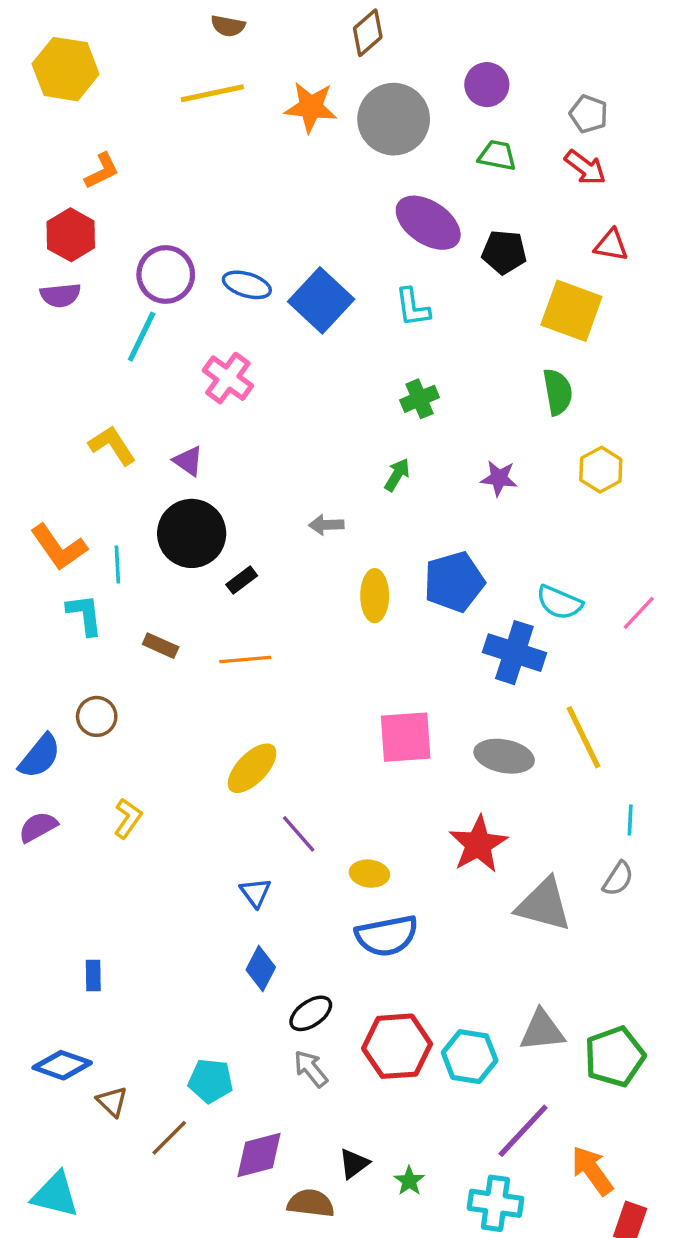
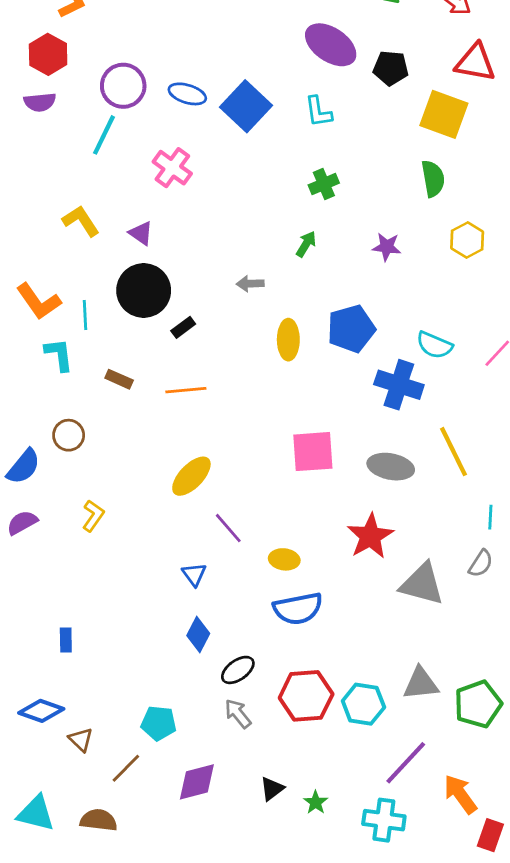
red triangle: (611, 245) -> (475, 63), size x1.5
brown semicircle: (311, 1203) -> (99, 820), moved

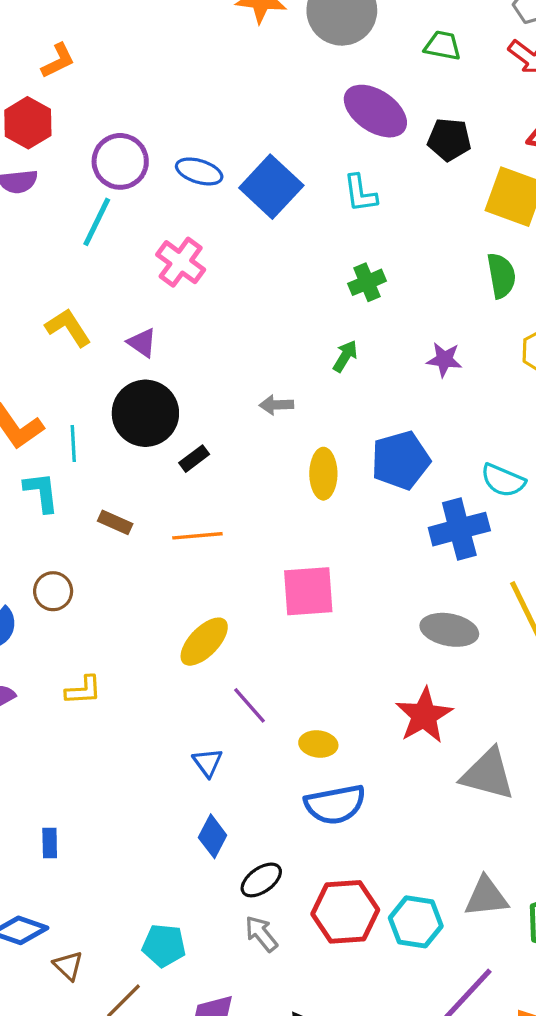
blue cross: (399, 385) -> (459, 529), turned -33
pink square: (313, 452) -> (308, 591), moved
yellow L-shape: (93, 516) -> (83, 690), turned 52

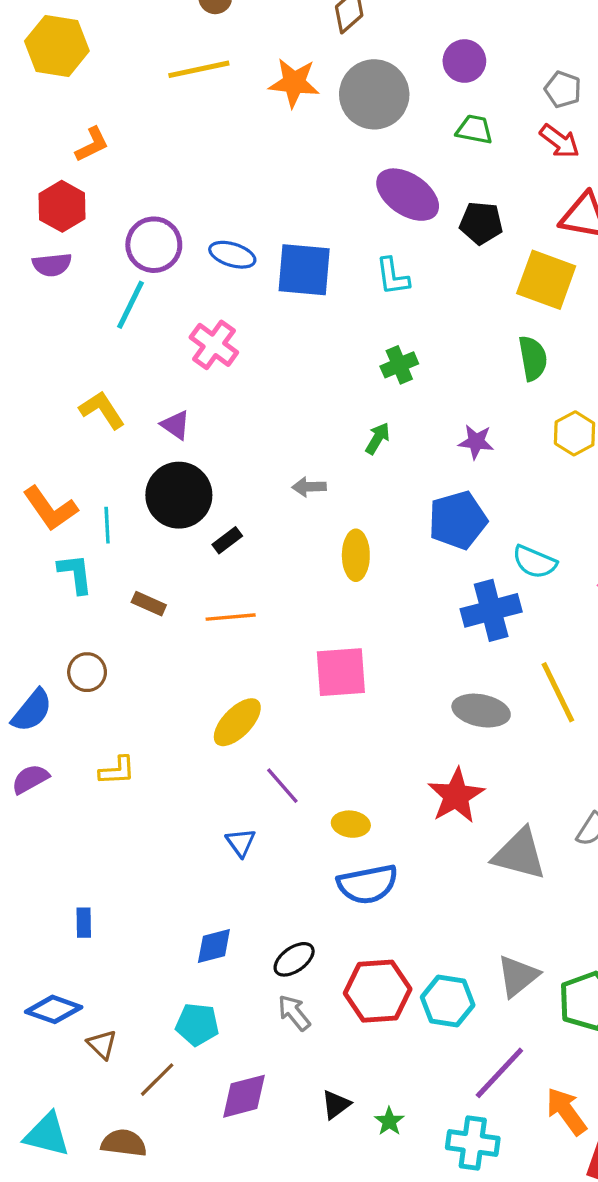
blue square: (271, 187) -> (304, 270), turned -38
blue pentagon: (401, 460) -> (458, 520), moved
blue diamond: (213, 836) -> (214, 946), moved, turned 48
gray triangle: (486, 897) -> (518, 976), turned -33

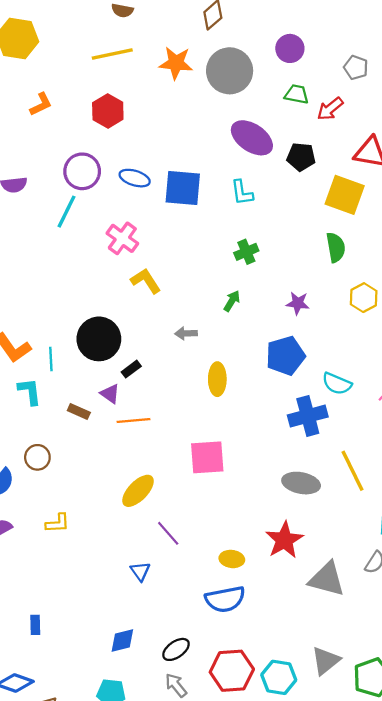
red arrow: (560, 141) -> (330, 109), moved, turned 104
red hexagon: (62, 206) -> (108, 111), moved
yellow L-shape: (102, 410) -> (146, 281), moved
purple triangle: (176, 425) -> (110, 394), moved
yellow ellipse: (351, 824) -> (232, 559), moved

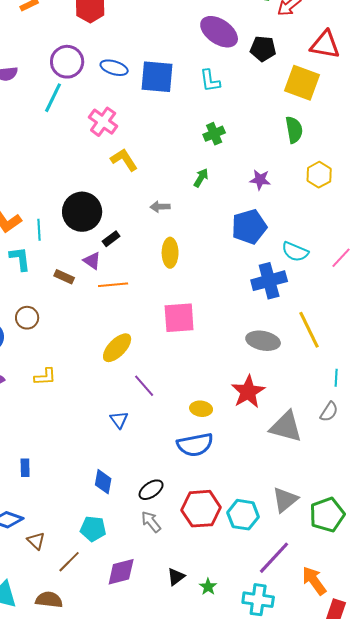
yellow ellipse: (217, 379) -> (170, 253), moved
blue diamond: (122, 641) -> (103, 482), turned -65

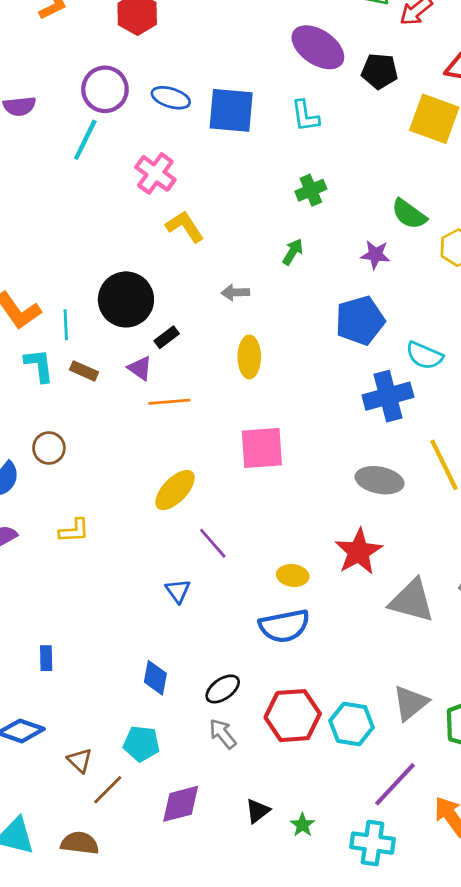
green semicircle: (294, 130) -> (409, 214), moved, turned 136
brown rectangle: (64, 277) -> (84, 371), moved
brown triangle: (36, 541) -> (80, 760), moved

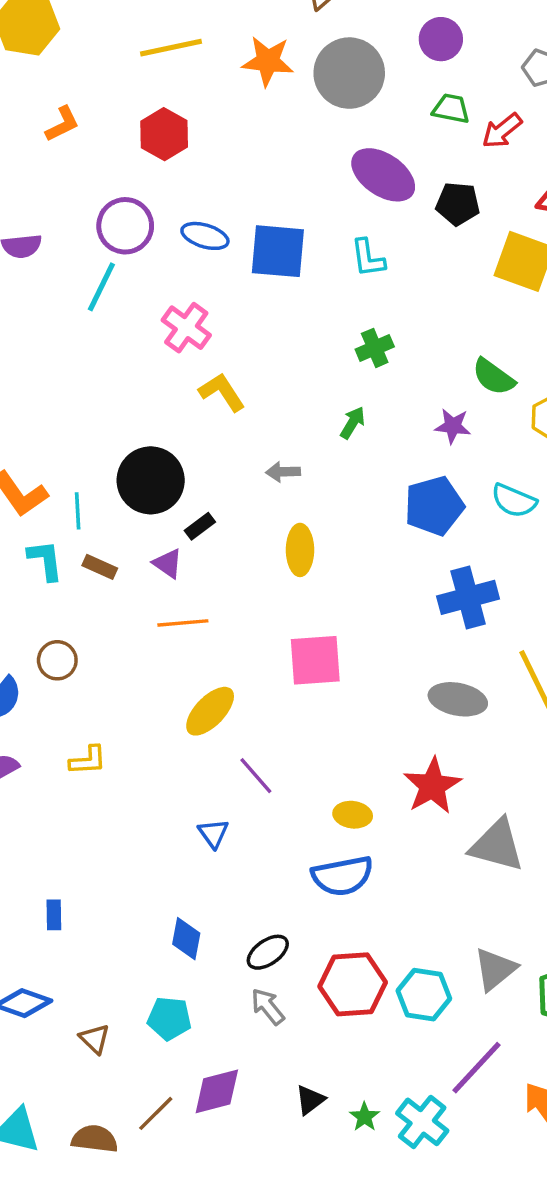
cyan semicircle: (424, 356) -> (514, 501), moved
orange line: (169, 402) -> (183, 623), moved
brown line: (108, 790) -> (156, 1113), moved
cyan cross: (373, 843) -> (422, 1122), moved, turned 30

